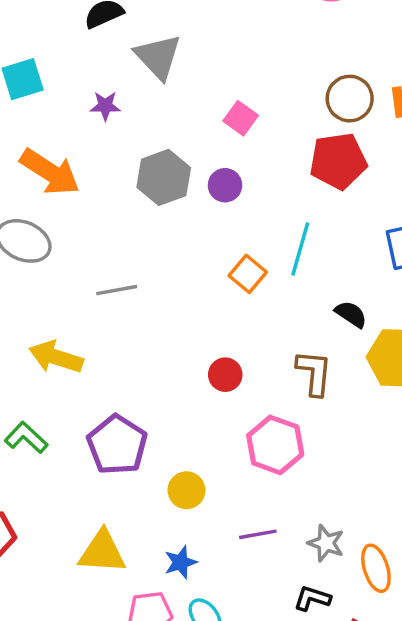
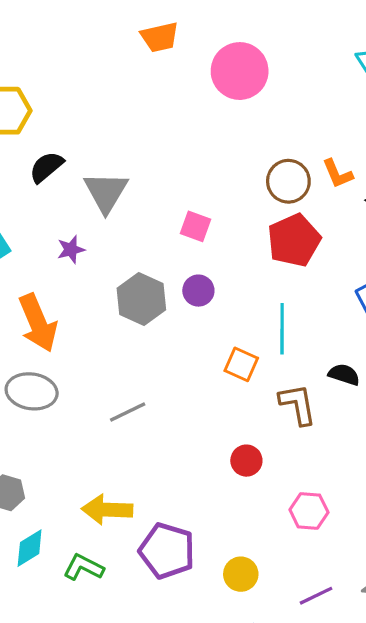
gray triangle: (158, 57) -> (106, 192), turned 30
orange arrow: (50, 172) -> (38, 323), turned 50
yellow arrow: (56, 357) -> (107, 510), moved
brown L-shape: (314, 373) -> (298, 404), moved
pink hexagon: (275, 445) -> (309, 511), size x0.7

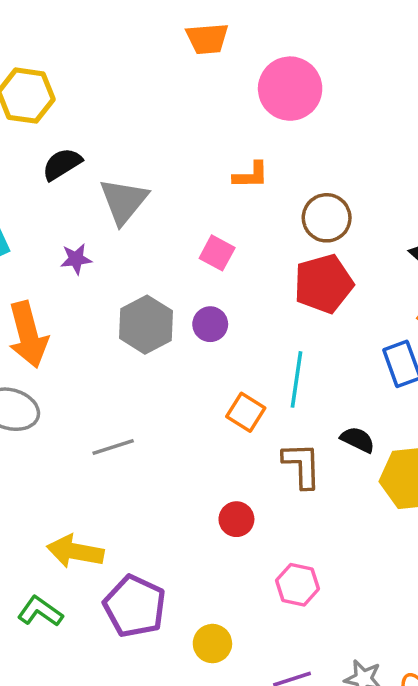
orange L-shape: (338, 174) -> (251, 175), moved, turned -76

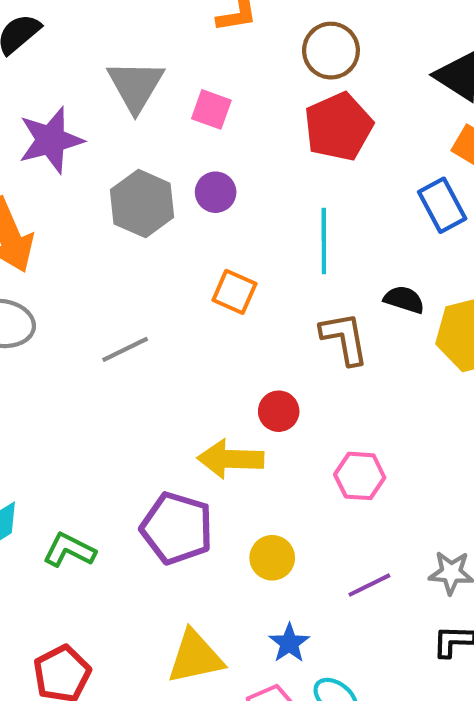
gray triangle: (124, 201) -> (136, 86), moved
purple star: (76, 259) -> (51, 140), size x1.8
orange square: (246, 412) -> (234, 292), moved
yellow arrow: (75, 551) -> (231, 459), moved

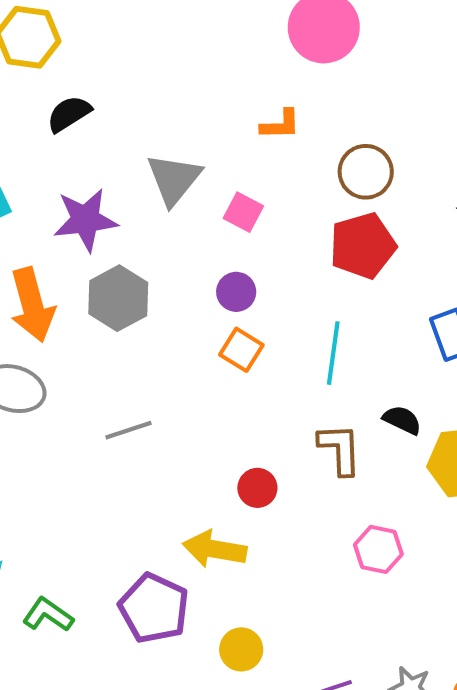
gray hexagon: (142, 204) -> (118, 298), moved
orange square: (234, 292) -> (241, 350), moved
red circle: (279, 411) -> (257, 488), moved
pink hexagon: (360, 476) -> (378, 549), moved

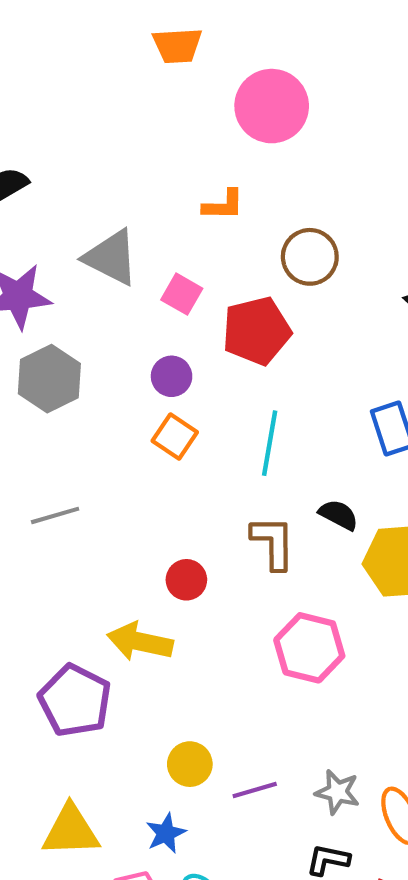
gray triangle: (174, 179) -> (111, 257), turned -44
red pentagon: (363, 246) -> (257, 331), moved
pink hexagon: (378, 549) -> (309, 648), size x1.4
yellow circle: (241, 649) -> (190, 764), moved

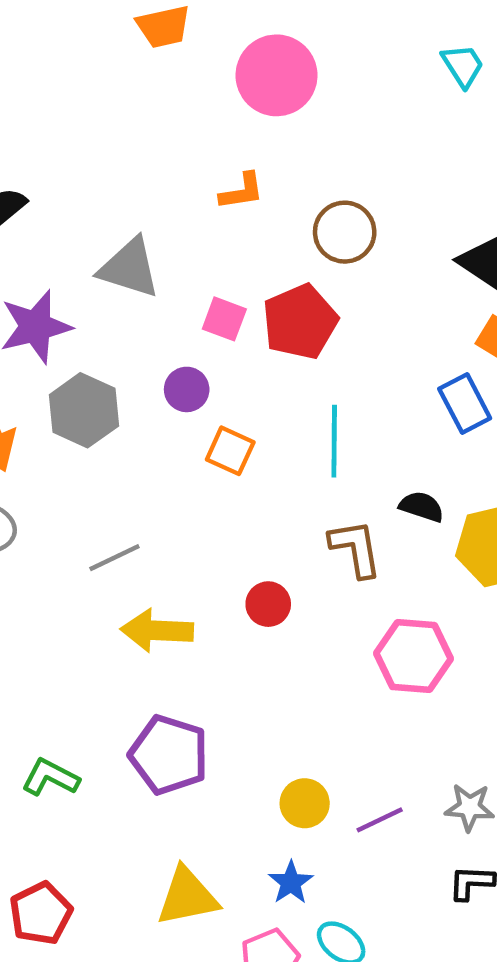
pink square: (182, 294) -> (224, 319), moved
purple circle: (172, 376) -> (187, 389), moved
yellow arrow: (140, 642) -> (157, 630), moved

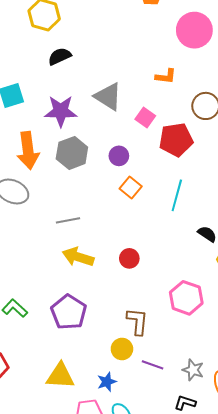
pink square: (224, 319) -> (145, 118), moved
brown L-shape: (356, 548) -> (137, 321), moved
purple line: (380, 820) -> (153, 365), turned 30

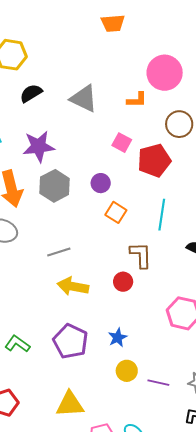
pink circle: (194, 30) -> (165, 73), moved
gray triangle: (108, 97) -> (84, 99), moved
brown L-shape: (137, 321) -> (141, 255), moved
blue star: (107, 382) -> (118, 338), moved

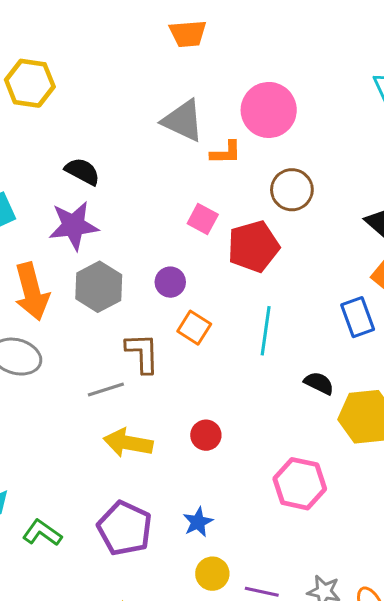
black semicircle: (31, 93) -> (82, 171), moved, turned 60
gray triangle: (84, 99) -> (183, 121), moved
brown L-shape: (141, 255) -> (142, 353), moved

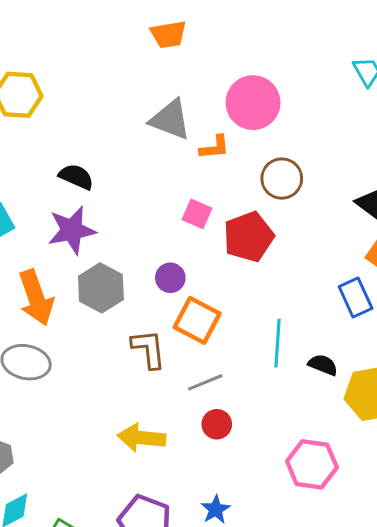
orange square: (194, 328) -> (197, 320), size x1.4
cyan line: (266, 331) -> (278, 343), moved
gray line: (106, 390) -> (205, 382), moved

